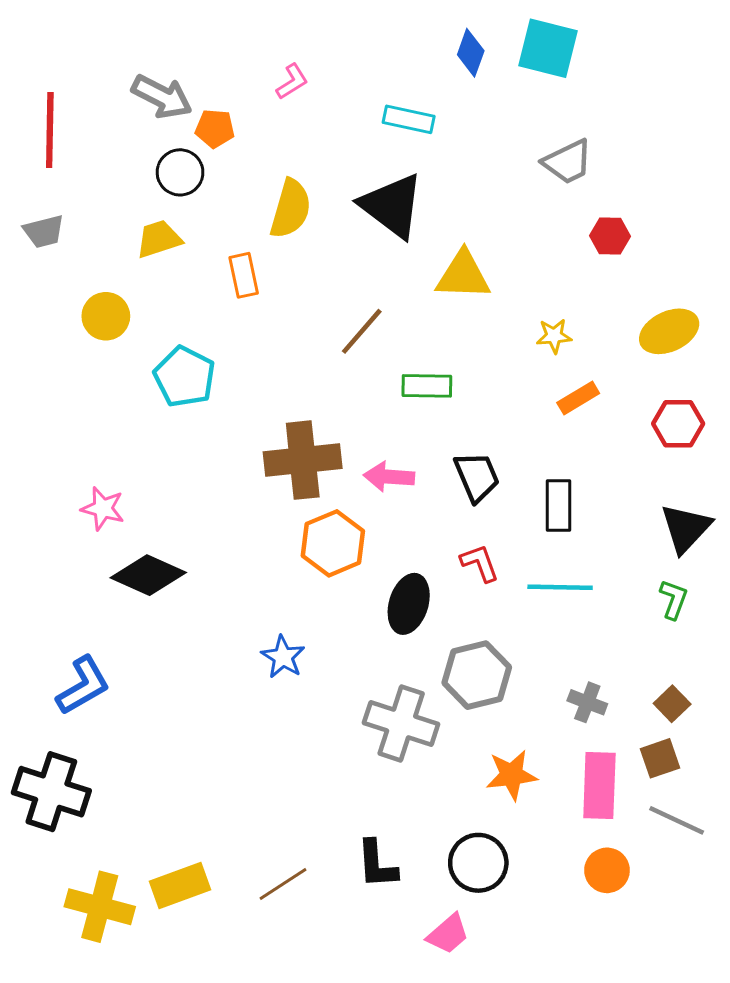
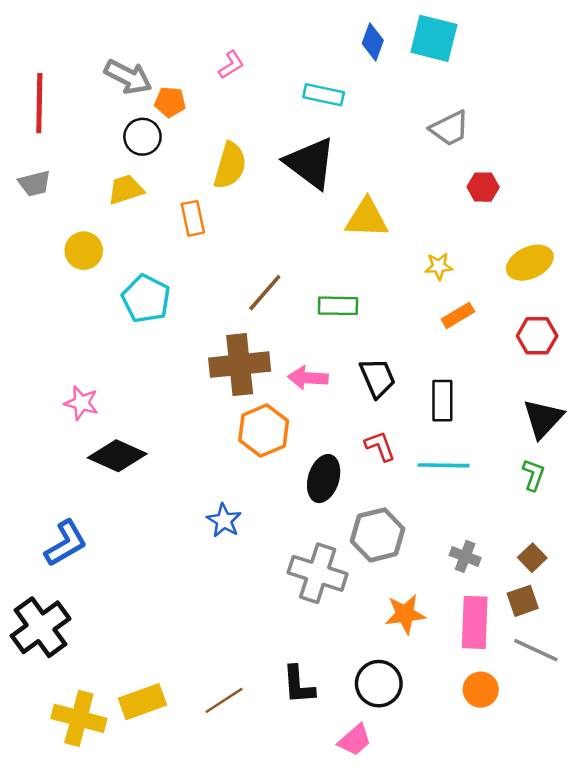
brown line: (362, 331) -> (265, 293), moved
black cross: (51, 792) -> (41, 627), turned 36

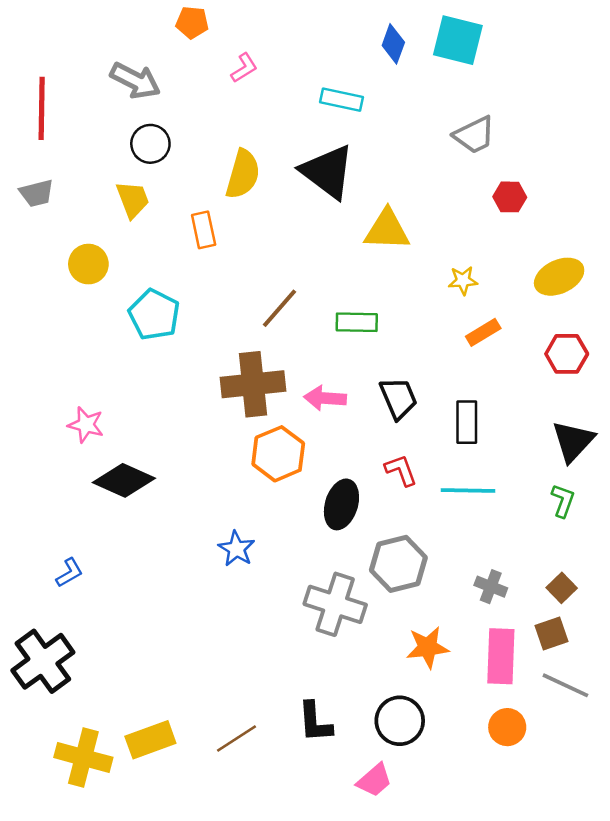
orange pentagon: (170, 102) -> (192, 22), moved
yellow trapezoid: (126, 189) -> (133, 200), turned 87
blue L-shape: (66, 543) -> (69, 573), size x0.6

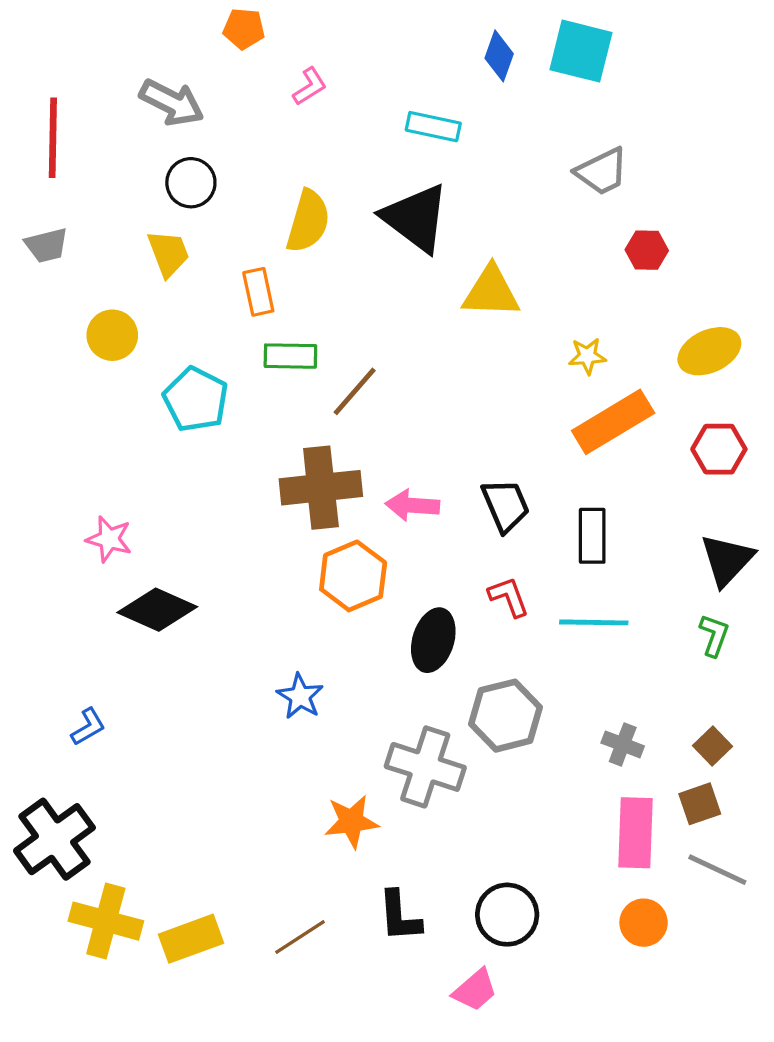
green rectangle: (357, 322) -> (290, 356), moved
orange rectangle: (483, 332) -> (613, 422), size x1.8
orange star: (428, 647) -> (351, 822), moved
yellow cross: (83, 757) -> (106, 921), moved

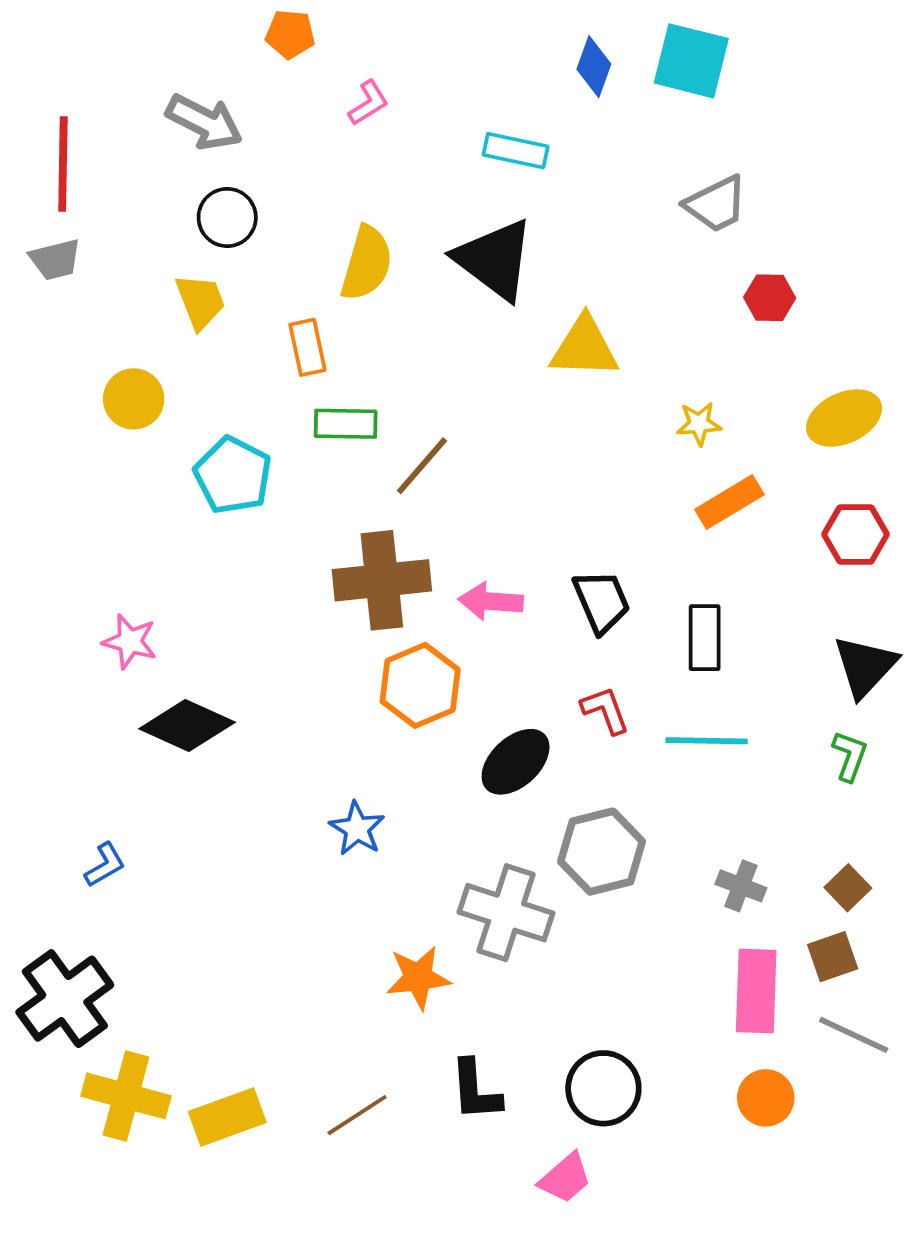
gray trapezoid: (46, 245) -> (55, 259), moved
orange rectangle: (613, 422) -> (729, 502), size x0.7
black ellipse: (433, 640) -> (516, 762), turned 30

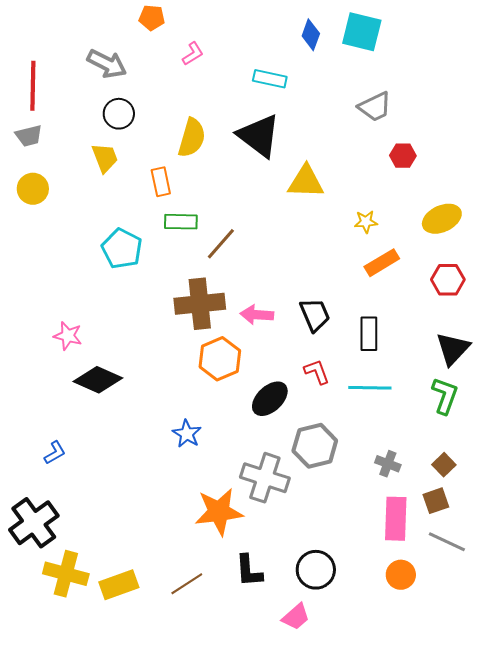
yellow circle: (134, 399) -> (33, 189), moved
green L-shape: (850, 756) -> (445, 396), size x1.4
orange star: (418, 978) -> (219, 512), size x1.4

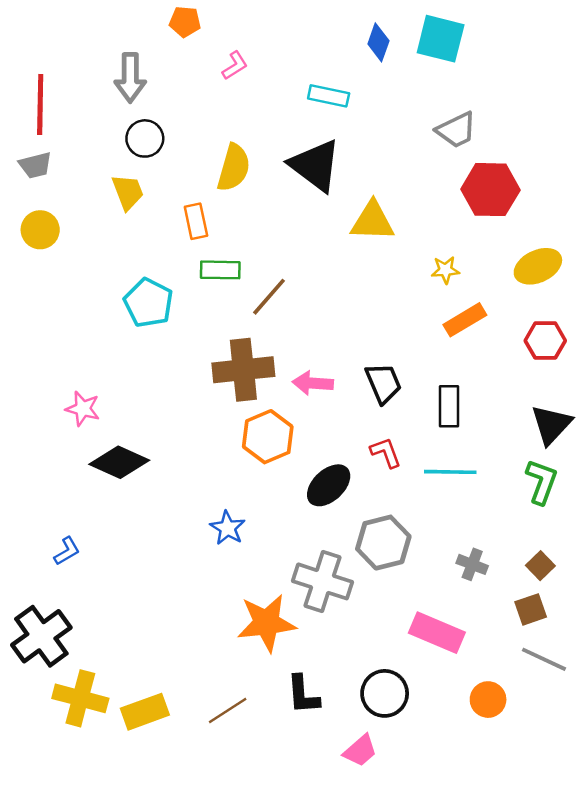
gray arrow: (107, 64) -> (130, 78), turned 63
red hexagon: (403, 156) -> (490, 190), size x1.8
pink rectangle: (396, 519) -> (437, 633), moved, turned -69

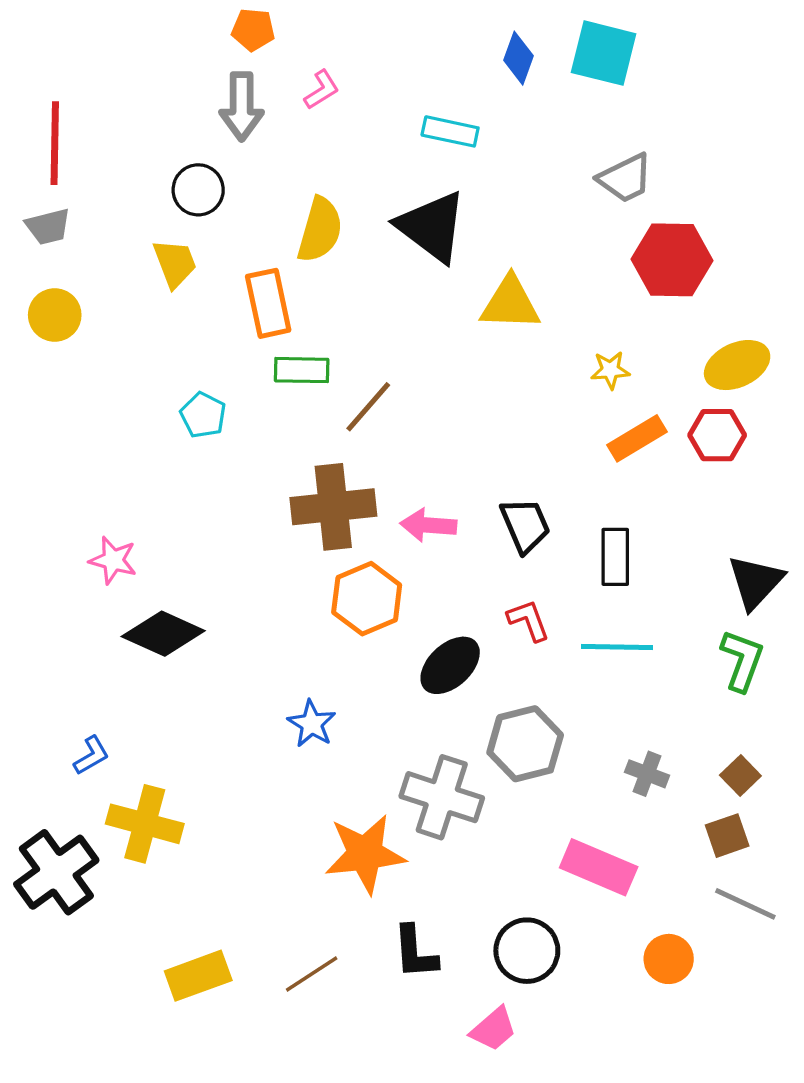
gray arrow: (130, 78) -> (242, 106), moved
orange rectangle: (196, 221) -> (268, 303), size x1.4
cyan pentagon: (148, 303) -> (203, 415), size x0.7
red hexagon: (545, 341) -> (717, 435), moved
yellow cross: (80, 698) -> (145, 824), moved

